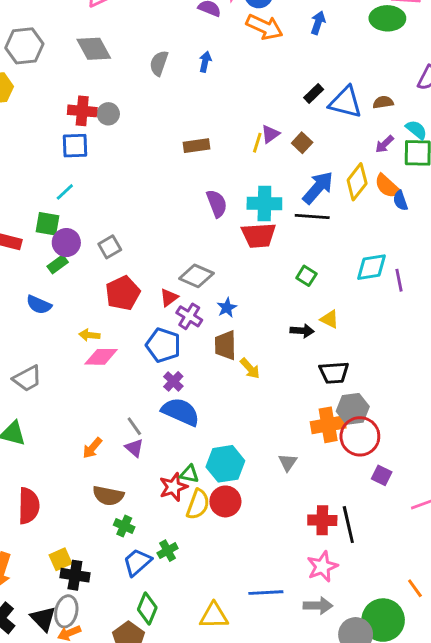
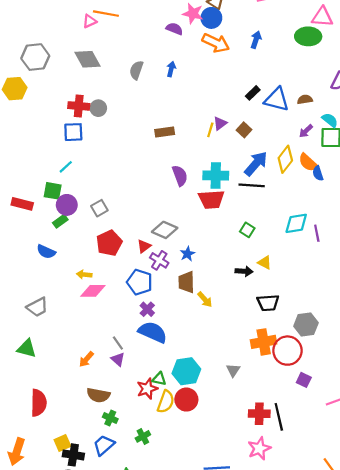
gray hexagon: (353, 409) -> (306, 324), moved
blue trapezoid: (137, 562) -> (104, 445), moved

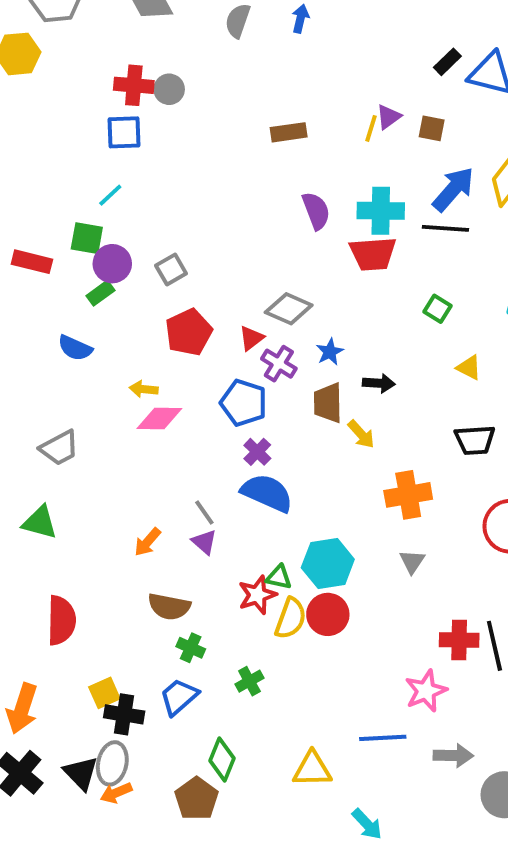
brown square: (244, 130) -> (432, 128), turned -32
black arrow: (244, 271) -> (379, 383), moved
orange cross: (264, 342) -> (408, 495), moved
pink star: (259, 448) -> (426, 691), moved

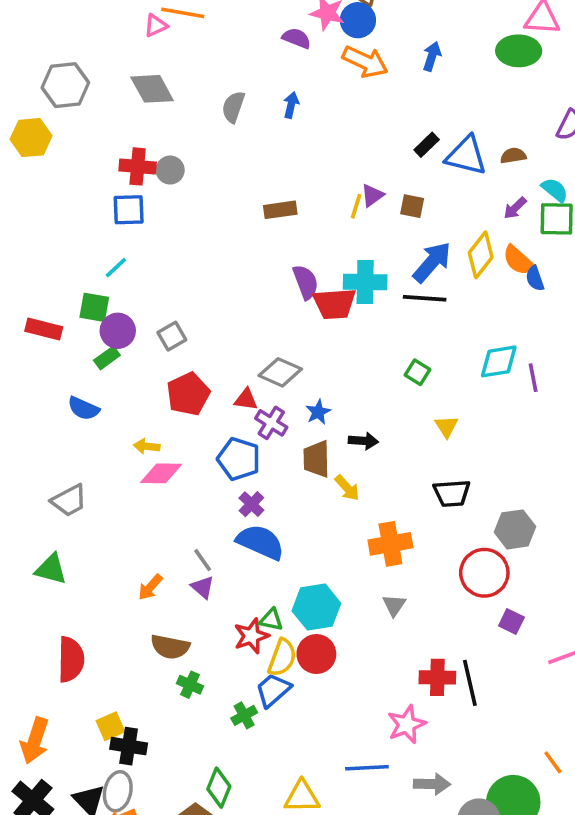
red trapezoid: (373, 254) -> (334, 304), moved
red triangle: (251, 338) -> (246, 399), turned 45
yellow triangle: (469, 368) -> (446, 426), turned 30
blue trapezoid: (179, 697) -> (273, 690), moved

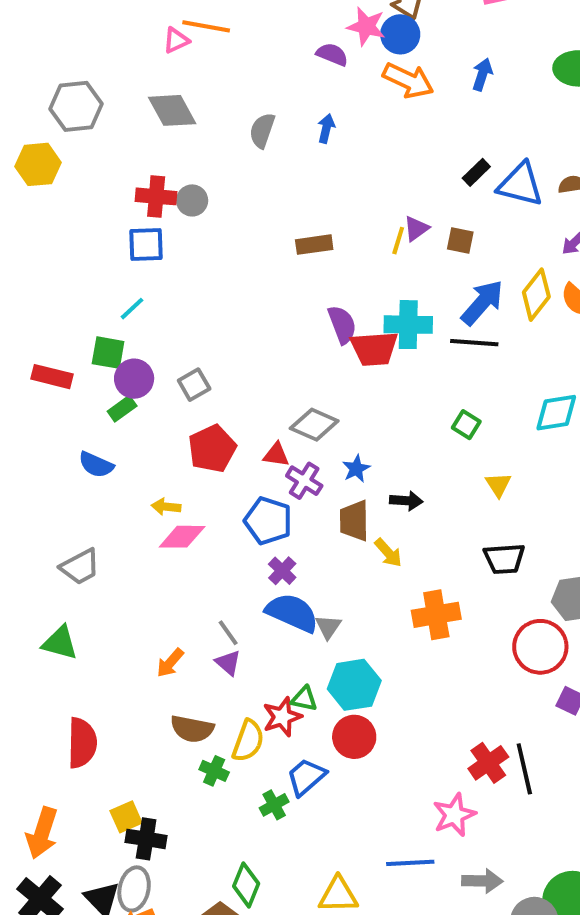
gray triangle: (394, 605) -> (328, 627), moved
yellow semicircle: (282, 658) -> (248, 741), moved
red cross: (437, 677) -> (488, 763), turned -36

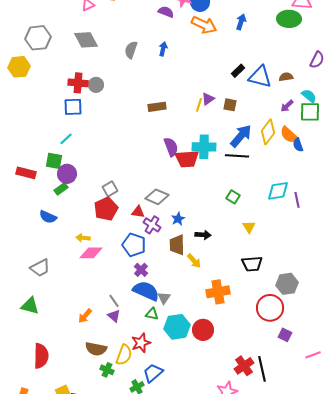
gray square: (194, 385) -> (110, 189), moved
green triangle: (304, 699) -> (152, 314), moved
red circle: (354, 737) -> (203, 330), moved

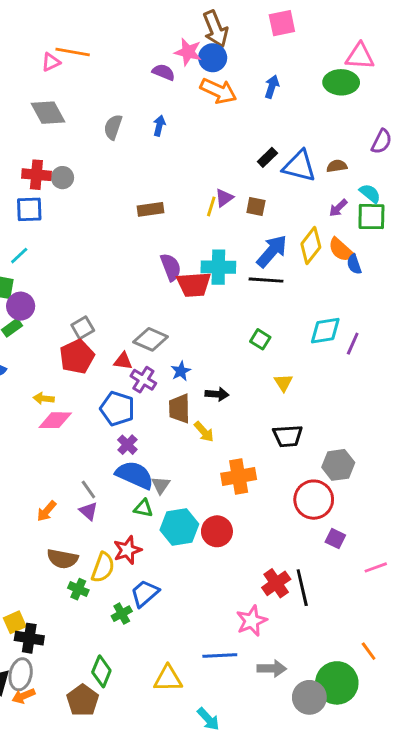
purple line: (297, 200) -> (353, 344), turned 35

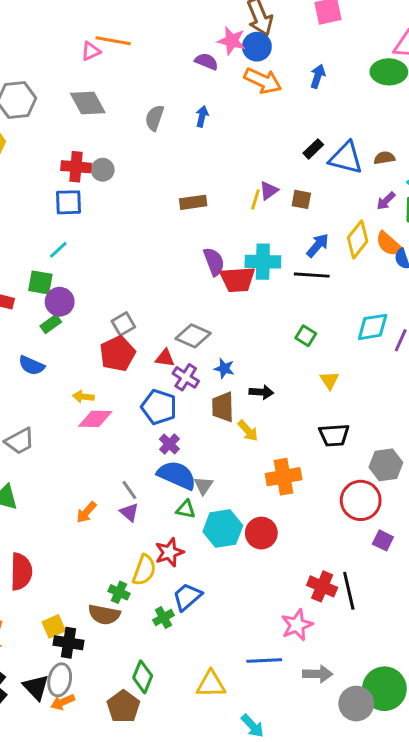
blue arrow: (272, 251) -> (318, 245), size x0.7
blue star: (181, 371) -> (224, 368), turned -30
brown semicircle: (62, 559) -> (104, 615), moved
red cross: (276, 583) -> (322, 586), turned -32

